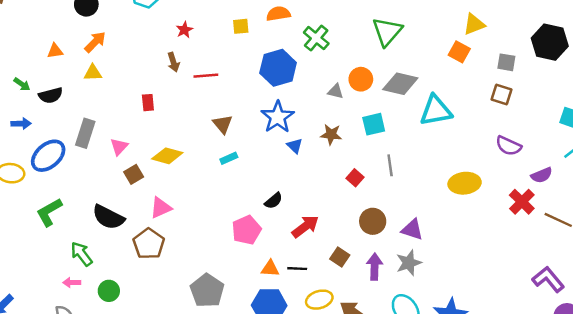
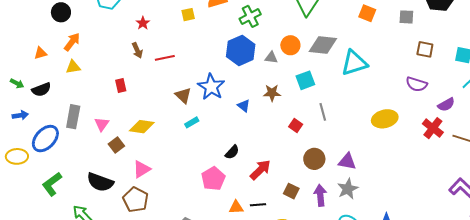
green cross: (316, 38) -> (250, 16), turned 30
blue hexagon: (278, 68) -> (241, 50), moved
brown square: (502, 94) -> (425, 49), moved
blue star: (278, 117) -> (211, 87), moved

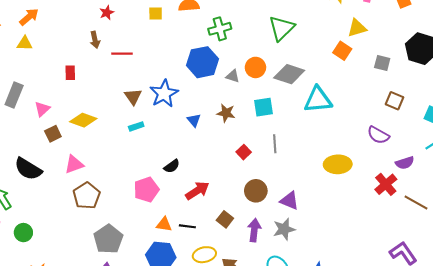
brown pentagon: (136, 200) -> (87, 196), moved

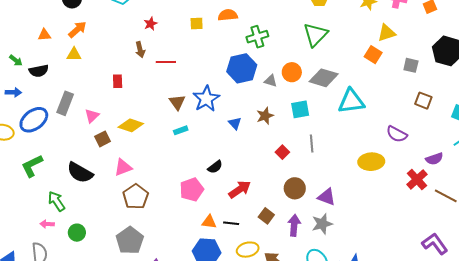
brown star: (226, 113) -> (265, 116), turned -30
purple semicircle: (378, 135) -> (397, 134), moved
gray pentagon: (108, 239) -> (130, 240), moved

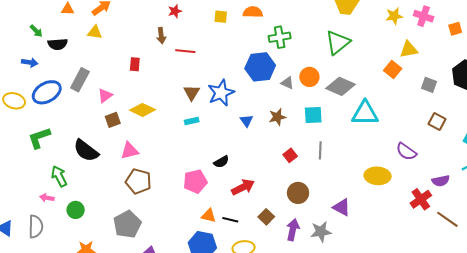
brown pentagon: (136, 197) -> (138, 181), turned -30
purple triangle: (327, 197) -> (342, 207), moved

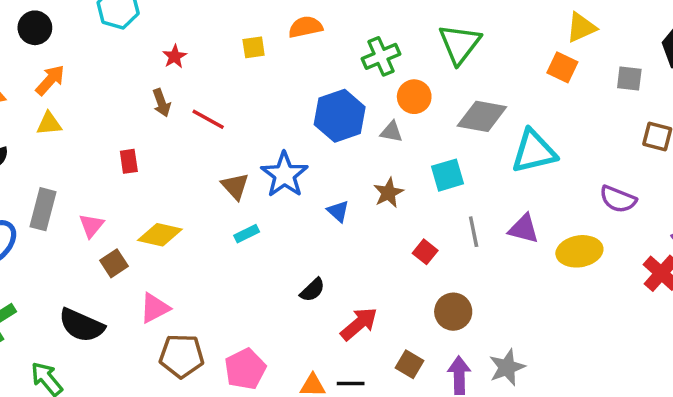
green cross: (280, 37) -> (381, 56), moved
red line: (185, 51) -> (208, 119), turned 36
orange circle: (309, 77) -> (414, 97), moved
pink pentagon: (195, 181) -> (245, 369), moved
purple triangle: (342, 207) -> (524, 229), moved

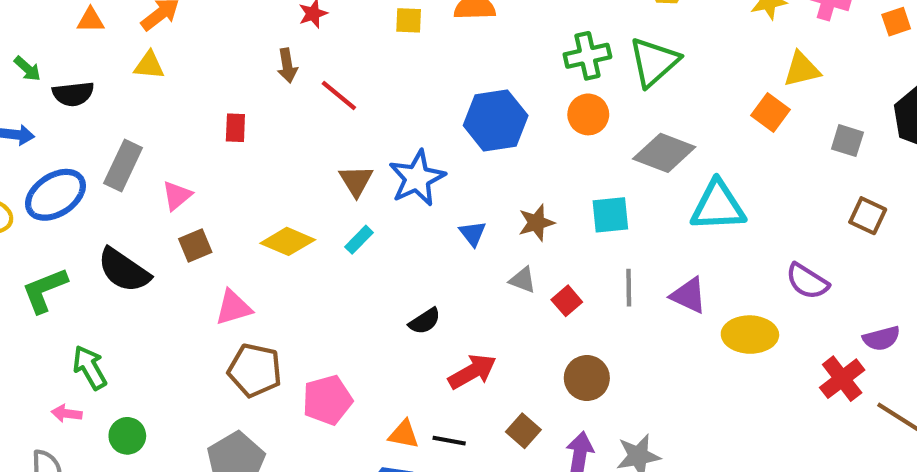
green cross: (381, 56) -> (587, 56), moved
gray triangle: (391, 132) -> (523, 280), moved
cyan rectangle: (247, 234) -> (359, 240), turned -30
yellow diamond: (160, 235) -> (288, 241), moved
black semicircle: (82, 325) -> (124, 270), moved

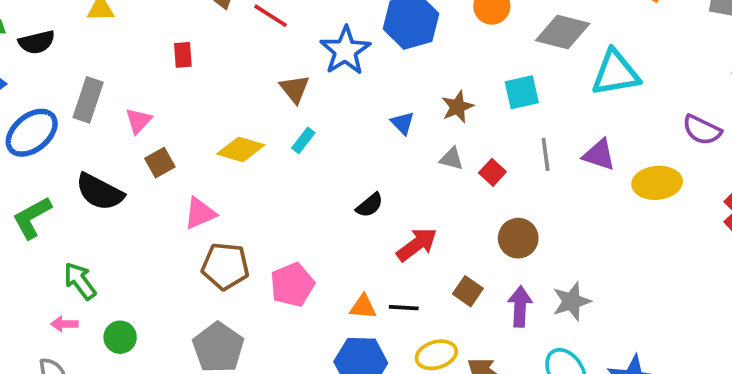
blue star: (417, 178) -> (345, 51), moved

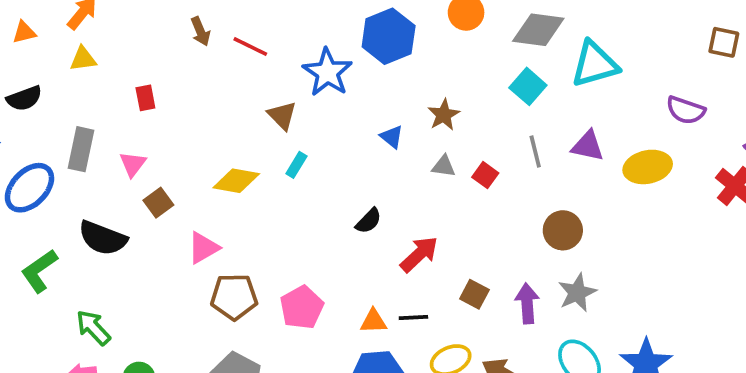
red rectangle: (183, 55) -> (145, 98), moved
cyan square: (522, 92) -> (528, 86), moved, turned -30
brown circle: (518, 238) -> (563, 230), moved

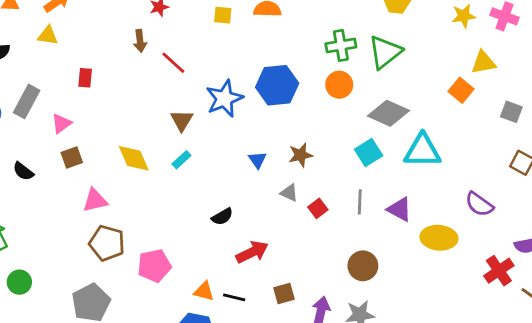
yellow diamond: (236, 181) -> (134, 158), turned 40
black semicircle: (103, 238) -> (23, 171), size x0.6
brown square: (474, 294) -> (284, 293), turned 30

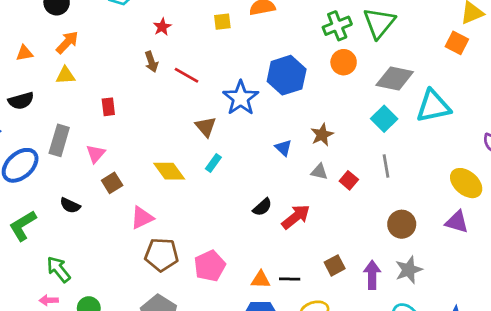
purple triangle: (400, 209) -> (457, 222), moved
yellow ellipse: (439, 238) -> (466, 183), turned 48
red arrow: (252, 252) -> (296, 217), moved

